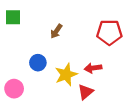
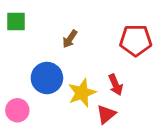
blue circle: (38, 63) -> (47, 78), size x1.5
red arrow: (93, 68) -> (116, 85), turned -105

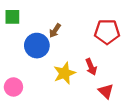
blue circle: (47, 78) -> (37, 46), moved
red triangle: (106, 114) -> (106, 91), moved, turned -35

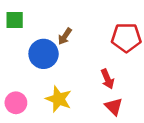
yellow star: (64, 73) -> (59, 99), moved, turned -30
red triangle: (106, 91) -> (114, 107), moved

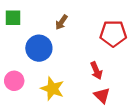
brown arrow: (65, 36) -> (61, 22), moved
pink circle: (16, 103) -> (14, 81), moved

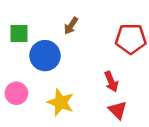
green square: (13, 18) -> (19, 34), moved

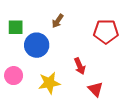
red arrow: (111, 82) -> (80, 66), moved
yellow star: (61, 102) -> (49, 83), turned -30

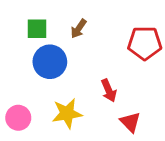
green square: (16, 27) -> (37, 29), moved
pink circle: (14, 76) -> (18, 118), moved

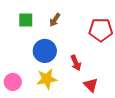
blue circle: (50, 62) -> (45, 51), moved

